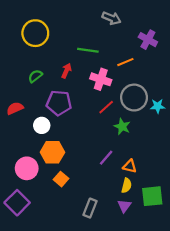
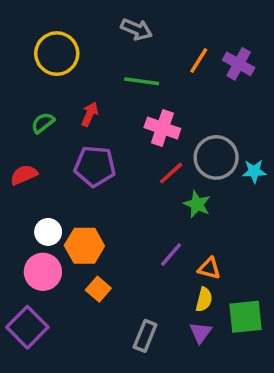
gray arrow: (111, 18) -> (136, 29), moved
orange line: (125, 62) -> (199, 60), moved, turned -35
red arrow: (66, 71) -> (90, 114), moved
green semicircle: (35, 76) -> (43, 123), moved
white circle: (42, 125) -> (48, 232), moved

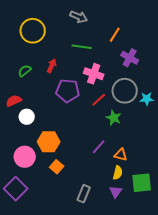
purple cross: (239, 64) -> (130, 58), moved
purple pentagon: (95, 166) -> (68, 91), moved
white circle: (48, 232) -> (27, 117), moved

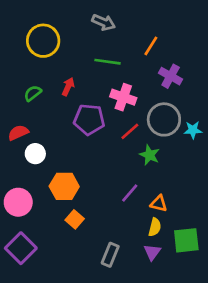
pink circle: (25, 157) -> (18, 202), moved

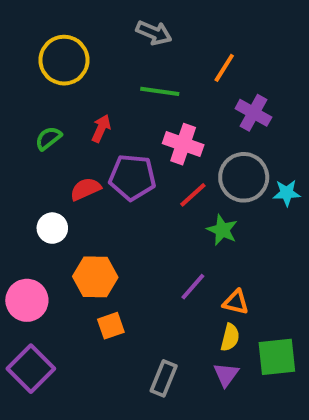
red semicircle: (18, 133) -> (86, 189), moved
orange square: (75, 219) -> (111, 326), turned 30

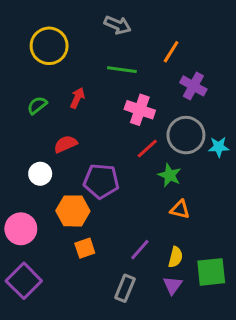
purple pentagon: (132, 177) -> (101, 181), moved
purple line: (193, 287) -> (140, 250), moved
orange triangle: (236, 302) -> (180, 209), moved

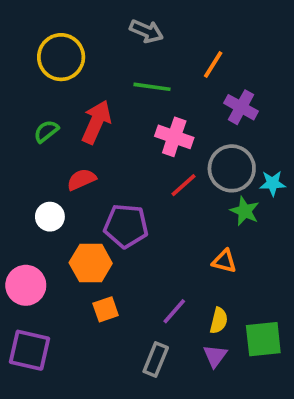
red arrow: (77, 98) -> (96, 122), size x1.6
green star: (170, 175) -> (245, 211), moved
purple square: (24, 281) -> (30, 350), turned -32

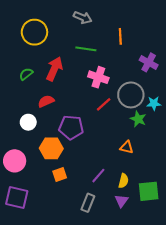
orange line: (213, 65) -> (120, 36), turned -35
purple cross: (241, 107) -> (149, 62), moved

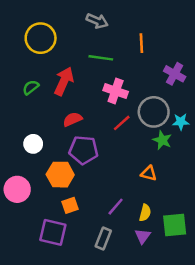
red semicircle: (46, 101) -> (73, 119), moved
purple square: (17, 198) -> (53, 232), moved

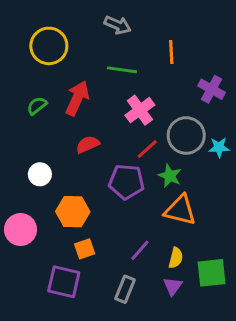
pink cross: (116, 91) -> (140, 110), turned 35
green star: (162, 140) -> (170, 176), moved
purple pentagon: (84, 150) -> (126, 182), moved
orange triangle: (149, 173) -> (180, 210), size x1.6

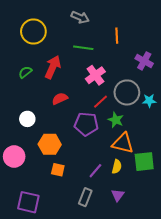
orange square: (85, 249) -> (58, 170), turned 32
yellow semicircle: (176, 258) -> (117, 167), moved
green square: (212, 273) -> (144, 162), moved
purple square: (64, 282) -> (28, 202), moved

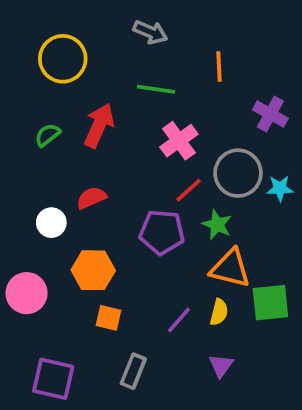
red semicircle: (60, 99) -> (91, 198), moved
gray rectangle: (85, 197) -> (133, 371), moved

